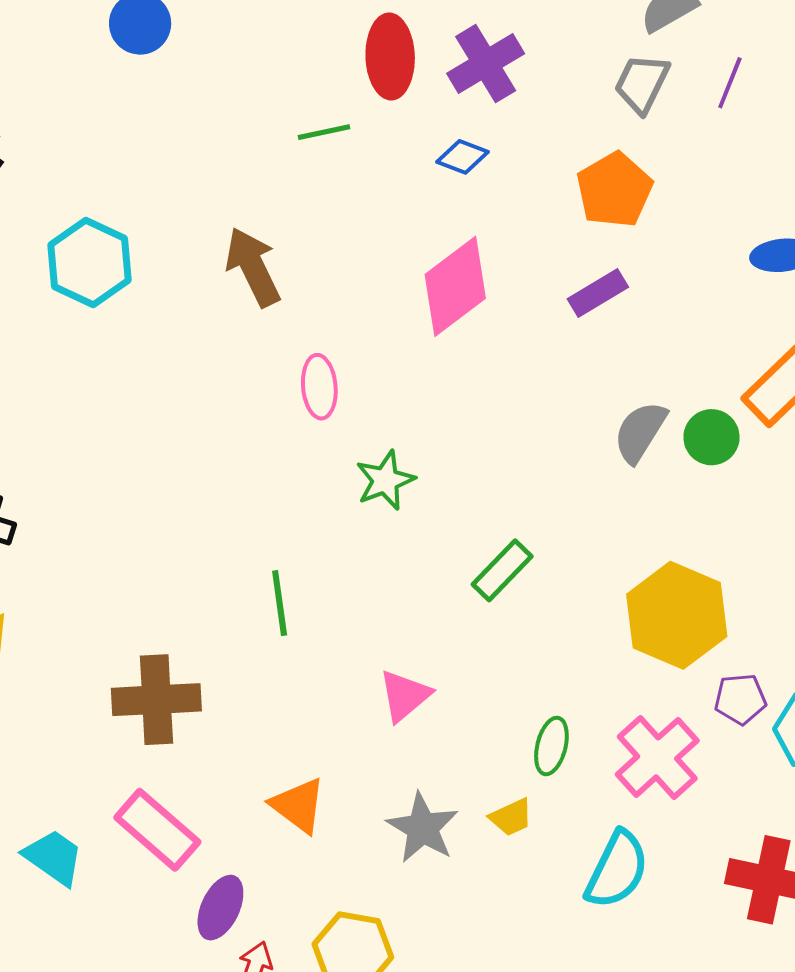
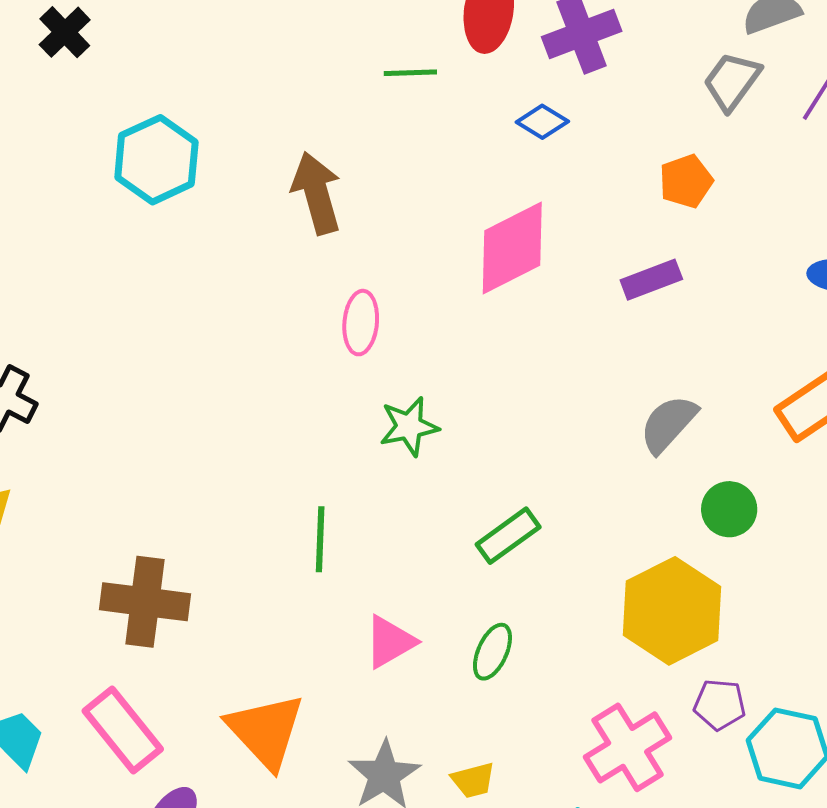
orange pentagon: (614, 190) -> (686, 181), size x0.7
green circle: (711, 437) -> (729, 509), moved
green line: (280, 603) -> (320, 539), moved
green ellipse: (551, 746) -> (492, 652), moved
orange triangle: (298, 805) -> (266, 731), size x1.4

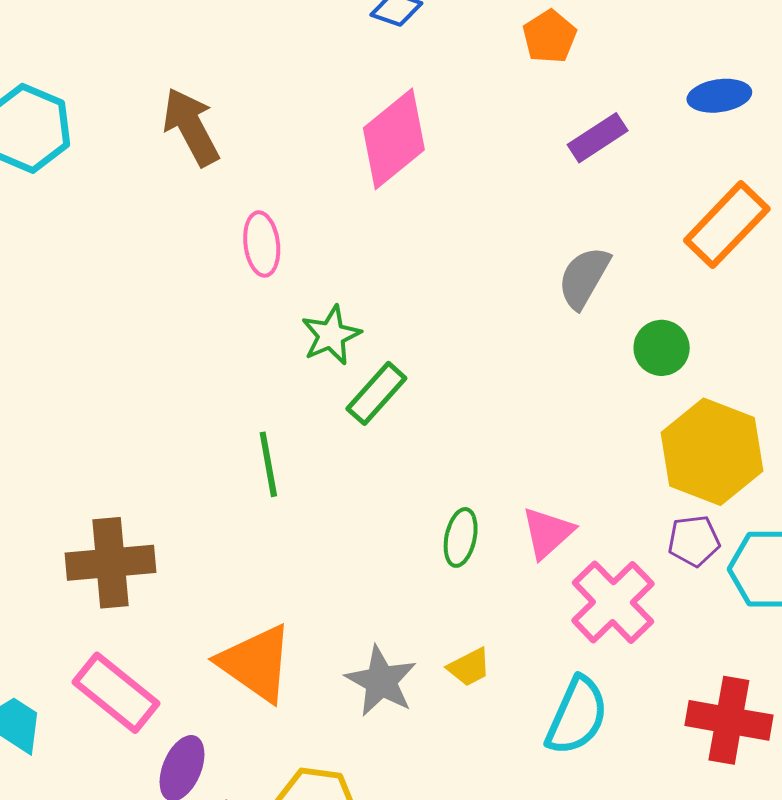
purple rectangle: (651, 280) -> (598, 138), moved
green rectangle: (508, 536) -> (376, 393), moved
yellow hexagon: (672, 611) -> (712, 452), moved
pink triangle: (390, 642) -> (548, 533), moved

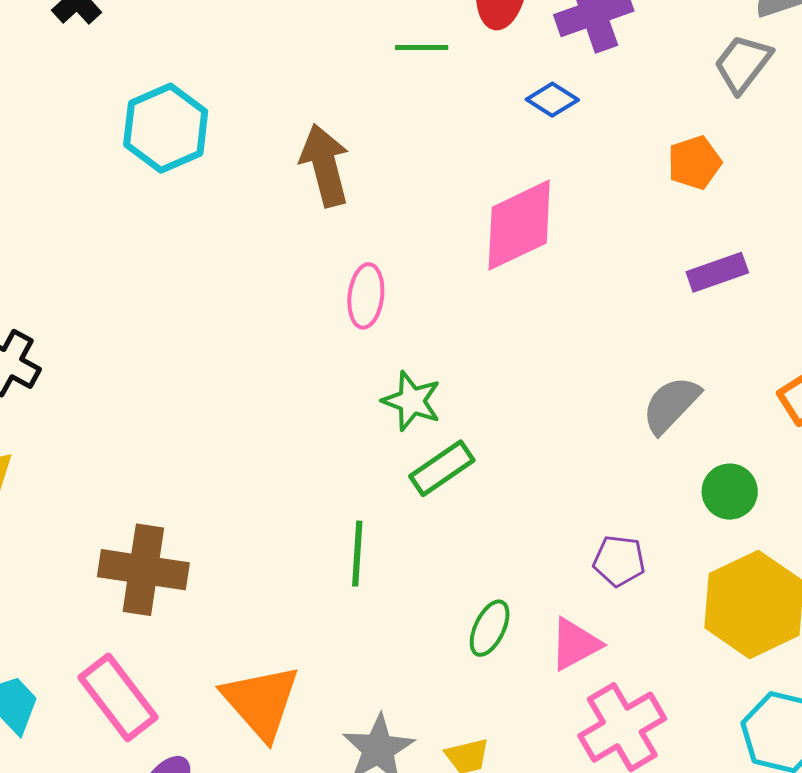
green star: (331, 335) -> (412, 401), turned 30
green line: (268, 464) -> (357, 554), moved
purple pentagon: (694, 541) -> (619, 561), moved

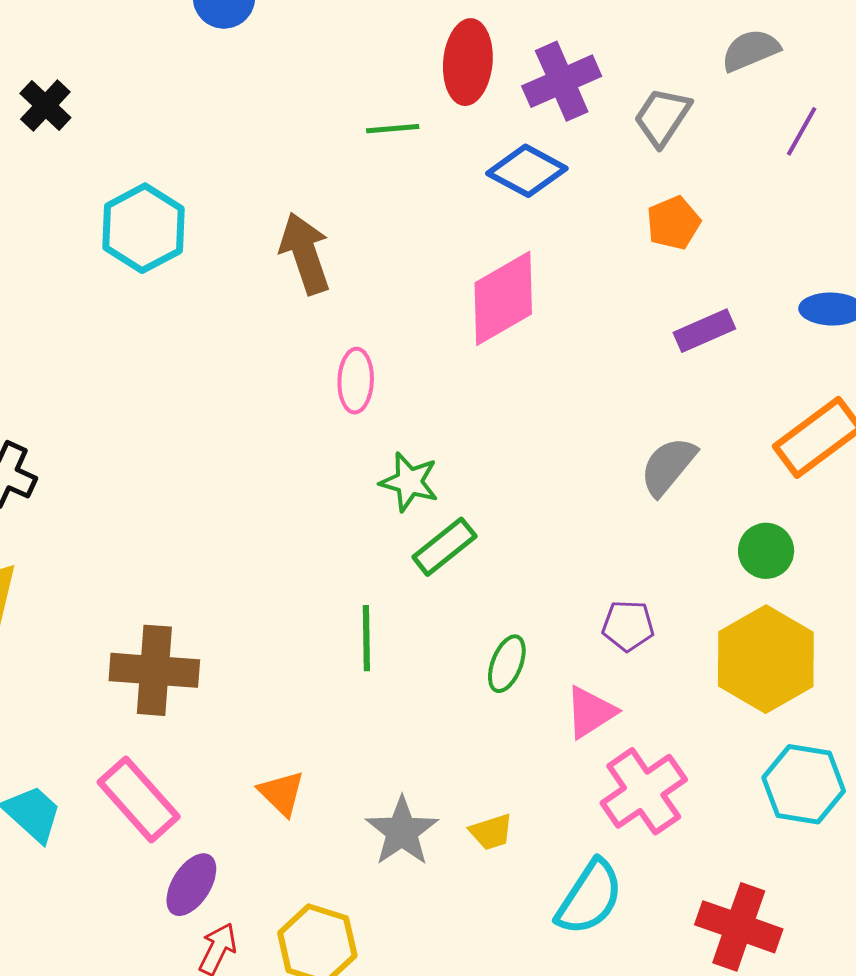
gray trapezoid: (743, 64) -> (662, 117), moved
blue diamond: (552, 100) -> (527, 171), size x1.5
green circle: (730, 492) -> (766, 551), moved
green ellipse: (490, 628) -> (507, 664), moved
orange triangle: (261, 702) -> (281, 793), size x0.6

